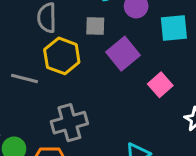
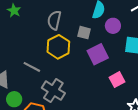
gray line: (25, 79) -> (32, 67), moved
gray cross: (69, 123) -> (53, 91), turned 35

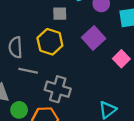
gray semicircle: (54, 20) -> (15, 47), moved
gray square: (84, 33) -> (60, 14), moved

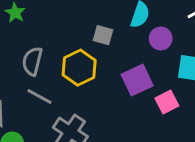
pink square: (121, 59) -> (167, 102), moved

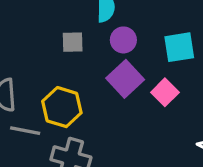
purple circle: (161, 39) -> (123, 40), moved
yellow hexagon: (79, 68) -> (62, 107), moved

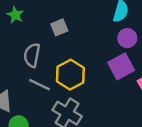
gray square: (73, 42) -> (59, 27), moved, turned -35

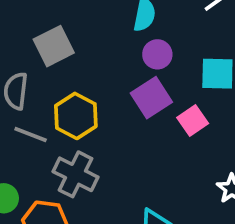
gray square: (59, 27) -> (54, 46), size x1.5

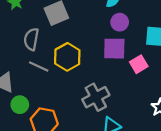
purple square: (151, 98) -> (114, 49), turned 30
gray cross: (75, 174) -> (96, 97), moved, turned 32

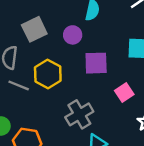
purple circle: (120, 22) -> (73, 35), moved
pink square: (139, 64) -> (124, 92), moved

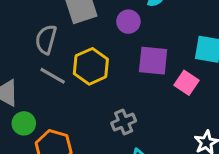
pink square: (124, 92) -> (186, 83), moved, turned -30
gray cross: (79, 114) -> (124, 122), size x0.7

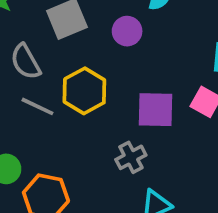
gray semicircle: (46, 39) -> (26, 62), turned -40
purple square: (153, 61) -> (156, 110), moved

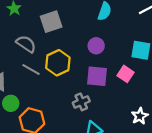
purple circle: (127, 31) -> (96, 46), moved
gray semicircle: (26, 62) -> (26, 44), turned 150

